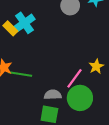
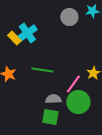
green line: (20, 74) -> (42, 70), moved

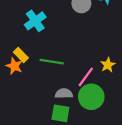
yellow rectangle: (14, 38) -> (21, 55), moved

